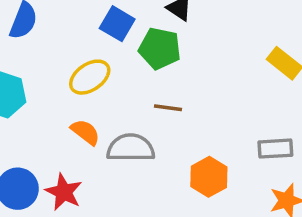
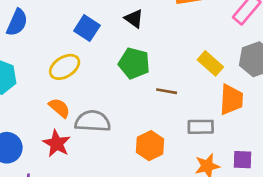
green pentagon: (160, 48) -> (134, 63), moved
brown line: (168, 108) -> (167, 91), moved
red star: (64, 192) -> (57, 143), moved

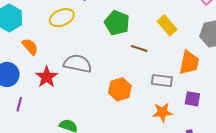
yellow rectangle: (210, 63) -> (167, 25), moved
orange semicircle: (59, 108) -> (30, 47), moved
purple square: (243, 160) -> (192, 99), moved

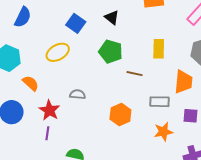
yellow rectangle: (167, 25) -> (159, 49), turned 48
gray semicircle: (78, 64) -> (78, 94), size x0.6
purple line: (19, 104) -> (47, 133), moved

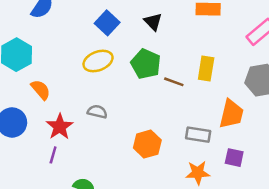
yellow ellipse: (58, 52) -> (98, 61), moved
brown line: (135, 74) -> (174, 82), moved

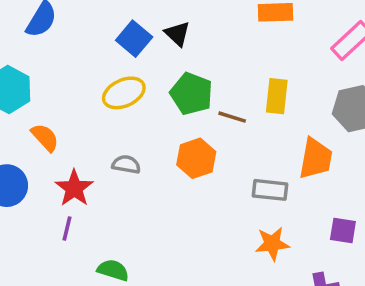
black triangle: (153, 22) -> (177, 34), moved
orange hexagon: (147, 144) -> (196, 158), moved
purple square: (234, 158) -> (343, 230), moved

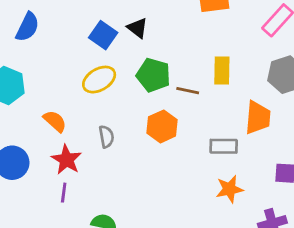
orange semicircle: (45, 137) -> (55, 121), moved
gray semicircle: (126, 164) -> (106, 137), turned 75

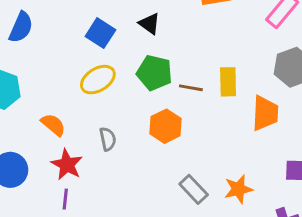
black triangle: (137, 28) -> (149, 24), moved
yellow rectangle: (222, 71) -> (228, 82), moved
gray rectangle: (224, 146) -> (194, 189), moved, turned 48

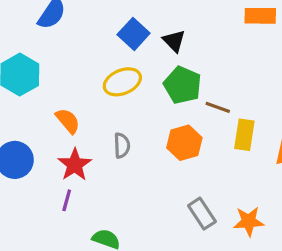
black triangle: (149, 24) -> (174, 41), moved
yellow rectangle: (228, 82) -> (244, 135), moved

